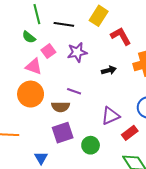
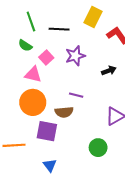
purple square: (63, 133) -> (47, 131), moved, turned 35

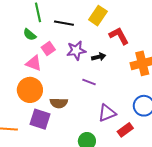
black arrow: (109, 71) -> (99, 57), moved
purple line: (76, 95) -> (89, 82), moved

